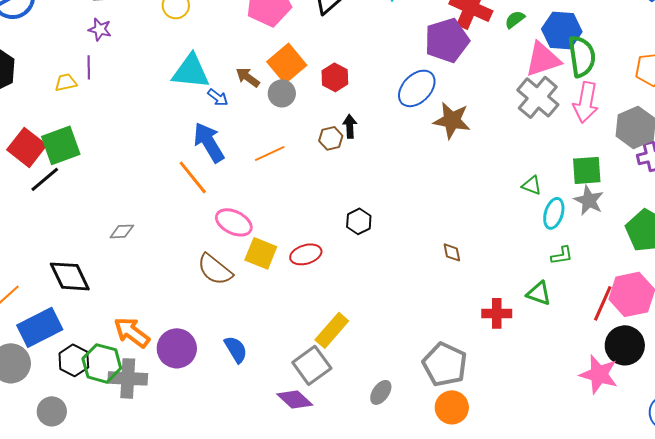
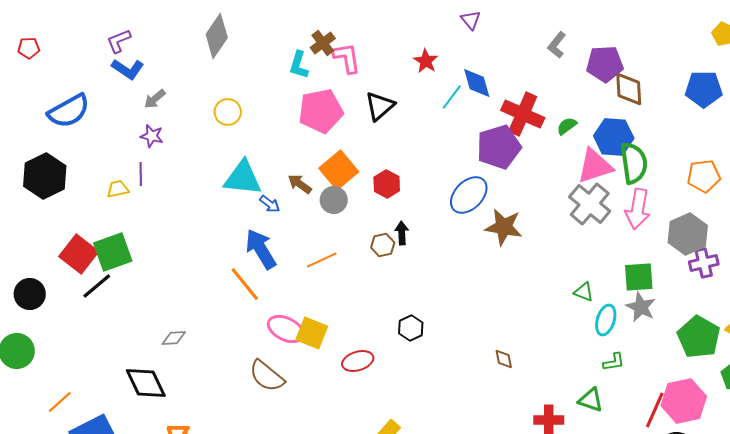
yellow square: (261, 253) -> (312, 333), moved
black diamond: (70, 276) -> (146, 383), moved

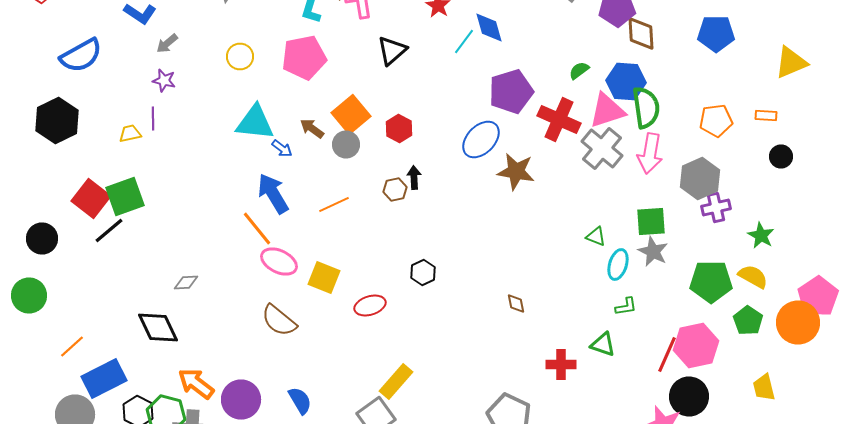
pink pentagon: (321, 111) -> (304, 58), moved
red cross: (523, 114) -> (559, 120), moved
pink ellipse: (286, 329) -> (279, 262), moved
green pentagon: (699, 337) -> (711, 282), turned -30

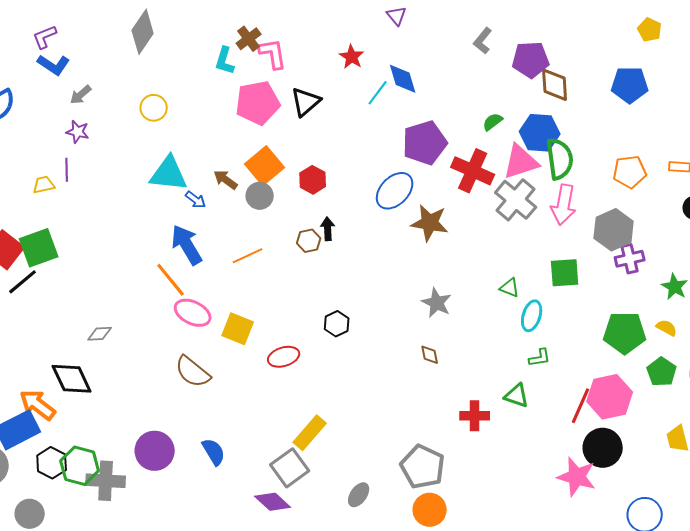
pink pentagon: (304, 58) -> (258, 103), moved
gray star: (653, 252) -> (437, 303), moved
yellow semicircle: (753, 276) -> (667, 328), size x0.7
orange arrow: (196, 384) -> (38, 405), moved

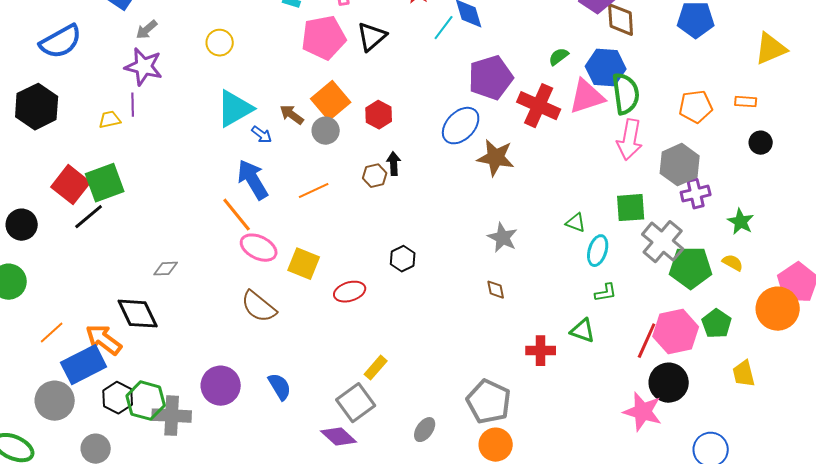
purple star: (78, 132) -> (144, 67), size x1.6
cyan triangle: (169, 174) -> (235, 109), turned -36
gray cross: (516, 200) -> (663, 242), moved
green pentagon: (662, 372) -> (717, 324), moved
yellow rectangle: (310, 433) -> (376, 368), size x0.7

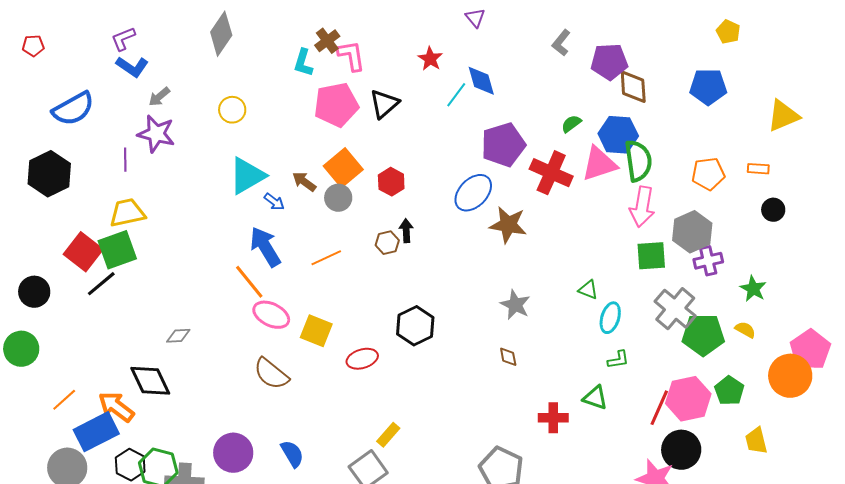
purple line: (133, 105) -> (125, 160), moved
yellow trapezoid: (110, 120) -> (127, 213), moved, size x1.6
green square: (631, 208) -> (651, 256), moved
black hexagon: (403, 259) -> (415, 326), size x1.5

